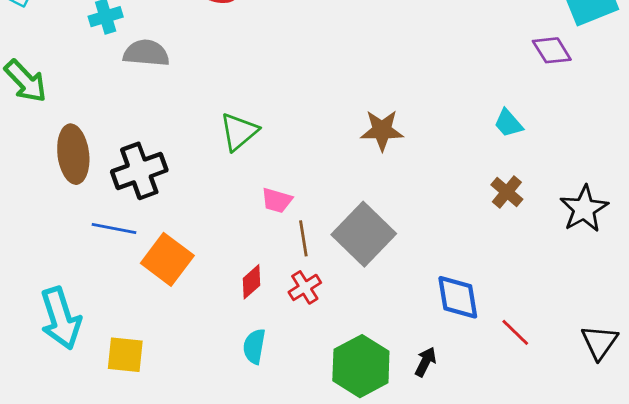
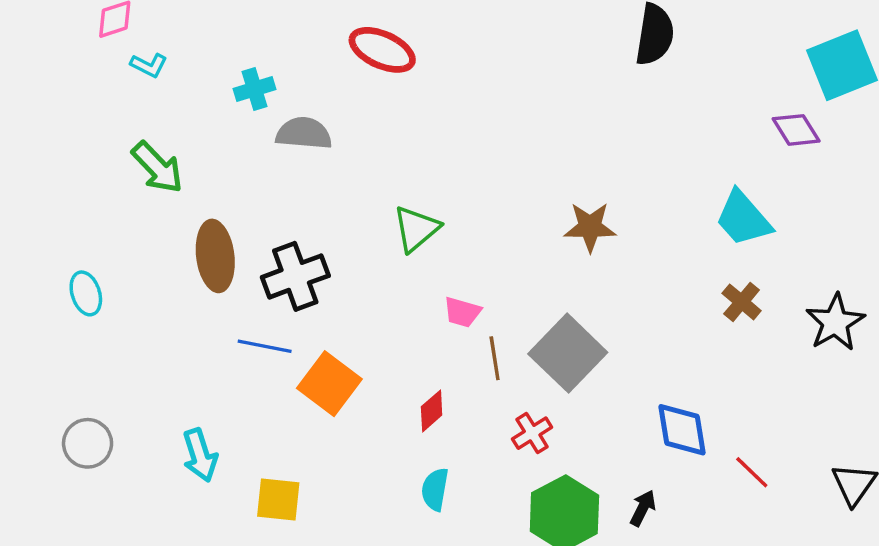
cyan trapezoid: (508, 123) -> (743, 218), size x1.6
red cross: (305, 287) -> (532, 433), moved
cyan arrow: (61, 318) -> (200, 455), size x0.7

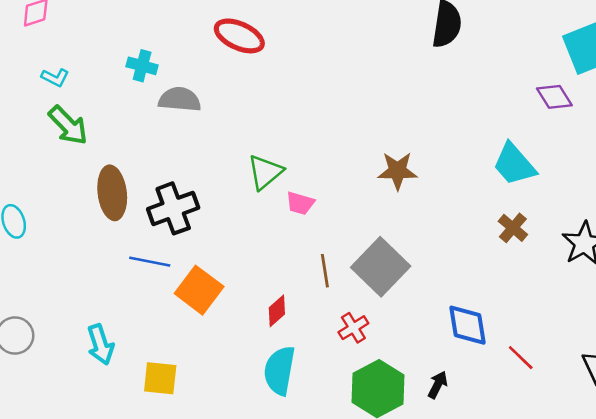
cyan L-shape: (149, 65) -> (55, 77), moved
cyan cross: (254, 89) -> (142, 66), turned 32
pink trapezoid: (462, 312) -> (300, 203), moved
cyan semicircle: (435, 489) -> (279, 370), size x1.5

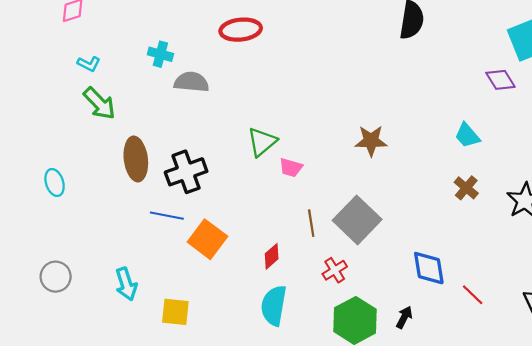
red ellipse: (239, 36) -> (241, 30), turned -30
cyan trapezoid: (514, 164) -> (467, 135), size x0.7

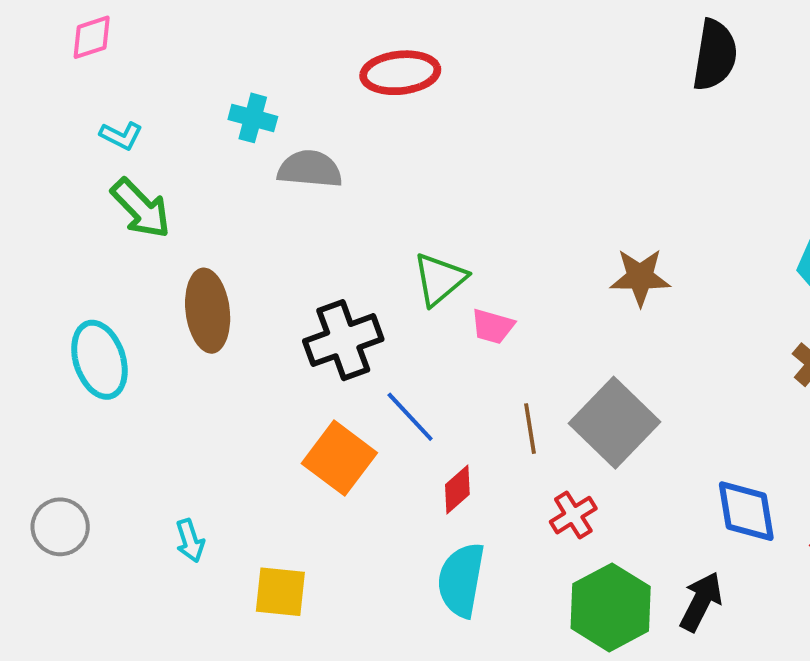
black cross: (186, 172) -> (343, 340), moved
cyan ellipse: (55, 183) -> (99, 360), moved, size x1.5
blue line: (167, 216) -> (410, 417), moved, turned 36
cyan arrow: (126, 284) -> (190, 541), size x0.7
black arrow: (404, 317) -> (701, 602), size x1.4

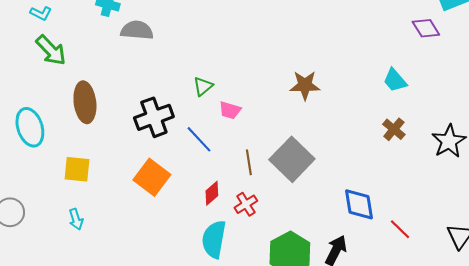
green triangle: (440, 279) -> (203, 86), size x0.7
blue line: (410, 417) -> (199, 139), moved
red cross: (573, 515) -> (246, 204), moved
yellow square: (280, 592) -> (77, 169), moved

